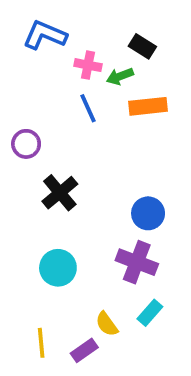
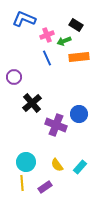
pink cross: (88, 65) -> (47, 35), turned -32
purple cross: (137, 262) -> (56, 125), moved
cyan circle: (58, 268) -> (26, 162), moved
yellow semicircle: (107, 324) -> (57, 165), moved

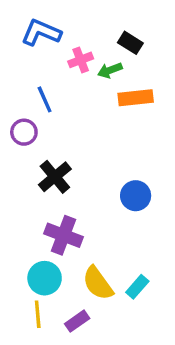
blue line: (47, 58) -> (45, 99), moved
purple cross: (56, 125) -> (63, 235), moved
yellow semicircle: (57, 165) -> (98, 283), size x1.5

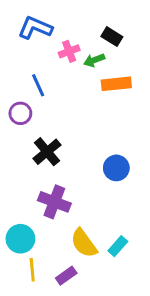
cyan circle: (45, 278) -> (20, 239), moved

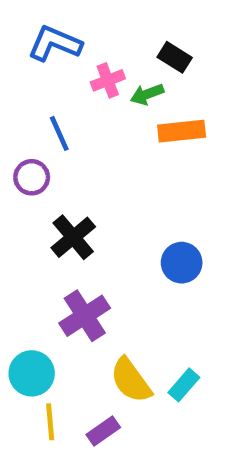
purple cross: (54, 202) -> (85, 316), turned 36

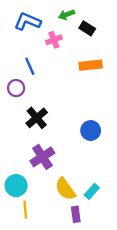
green arrow: (147, 94) -> (67, 15), moved
purple rectangle: (103, 431) -> (76, 214), moved, turned -63

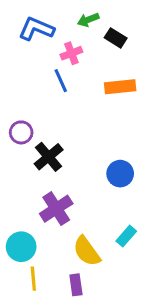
blue line: (30, 66) -> (61, 81), moved
purple circle: (16, 88) -> (21, 132), moved
cyan rectangle: (92, 191) -> (126, 236), moved
purple rectangle: (76, 214) -> (76, 285), moved

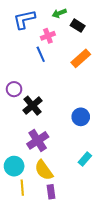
blue L-shape: (36, 29) -> (24, 19), turned -35
orange rectangle: (120, 87) -> (81, 58), turned -36
yellow semicircle: (87, 251) -> (44, 170), moved

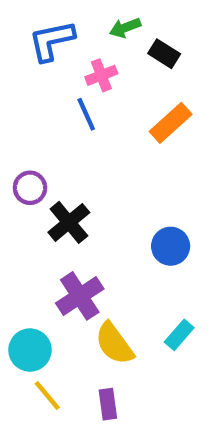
yellow semicircle: (44, 170) -> (114, 344), moved
yellow line: (22, 188) -> (47, 395), turned -35

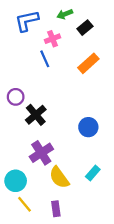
black rectangle: (164, 54) -> (85, 28), turned -72

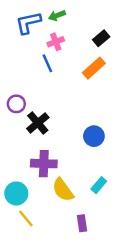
green arrow: (65, 14) -> (57, 16), moved
black rectangle: (85, 28) -> (101, 38), moved
purple cross: (41, 153) -> (44, 164), turned 35
purple rectangle: (56, 209) -> (82, 223), moved

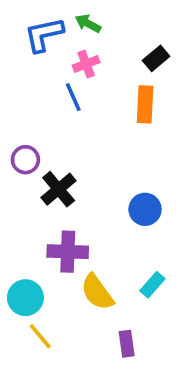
green arrow: (57, 16) -> (88, 24), turned 49
orange rectangle: (94, 68) -> (145, 104), turned -45

